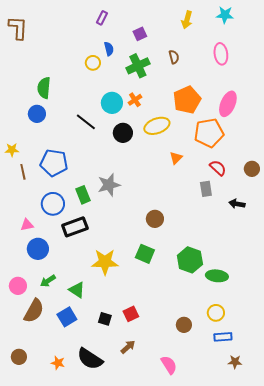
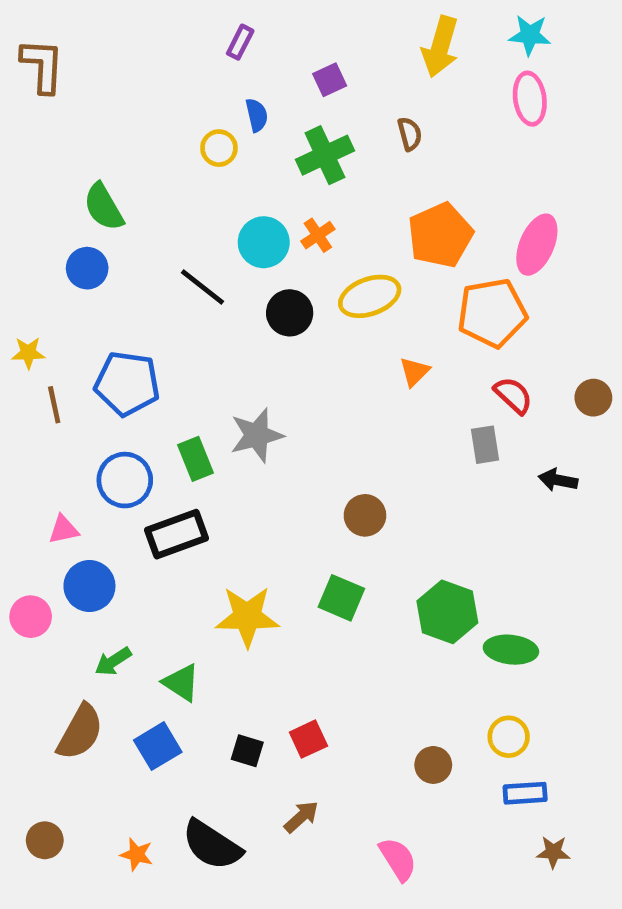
yellow arrow: (187, 20) -> (440, 47), size x1.4
pink ellipse: (221, 54) -> (530, 99), moved
green semicircle: (44, 88) -> (104, 207), turned -35
pink circle: (18, 286) -> (31, 617), moved

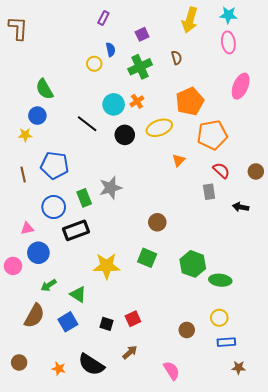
pink ellipse: (537, 245) -> (241, 86), moved
yellow star: (28, 353) -> (25, 135), moved

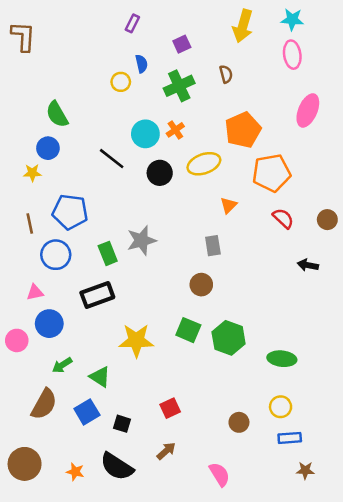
gray rectangle: (209, 192) -> (213, 246), moved
blue circle: (54, 207) -> (56, 255), moved
green hexagon: (193, 264) -> (229, 338), moved
black square: (106, 324) -> (122, 424), moved
brown circle: (19, 362) -> (25, 464), size x1.6

